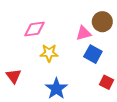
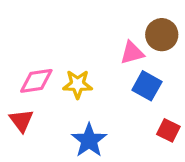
pink diamond: (34, 29) -> (36, 81), moved

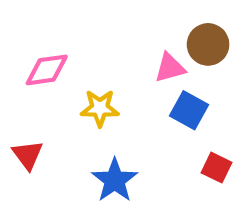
pink diamond: (36, 81) -> (47, 70), moved

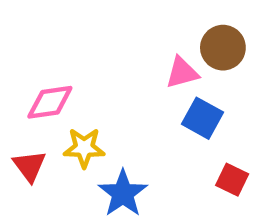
pink diamond: (47, 70) -> (50, 102), moved
yellow star: (100, 108) -> (84, 148), moved

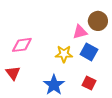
yellow star: (84, 148) -> (64, 54), moved
red square: (232, 180) -> (89, 83), moved

